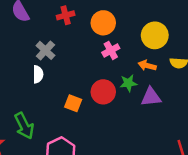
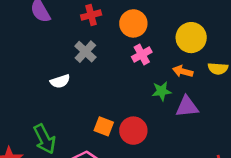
gray cross: (45, 50) -> (85, 52), moved
white semicircle: (38, 74) -> (60, 81), turned 72
red circle: (103, 92) -> (133, 131), moved
orange square: (73, 103) -> (104, 126), moved

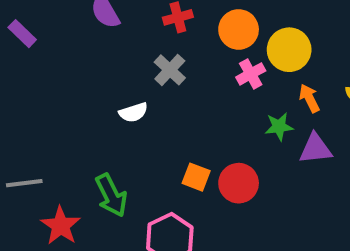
yellow circle: (191, 38) -> (289, 50), moved
orange arrow: (183, 71) -> (309, 98), turned 48

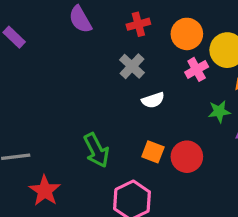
white semicircle: (133, 112) -> (153, 100), moved
green arrow: (111, 195) -> (96, 150), moved

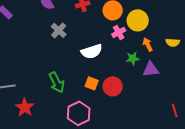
gray cross: (132, 66) -> (59, 30), moved
white semicircle: (153, 100) -> (92, 51), size x1.5

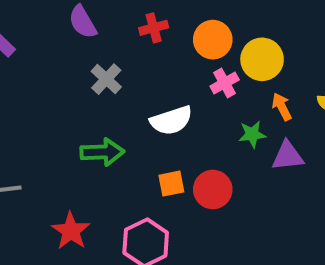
green arrow: (57, 82) -> (102, 152), moved, turned -65
orange square: (92, 83) -> (171, 184), turned -32
red star: (25, 107) -> (71, 231), moved

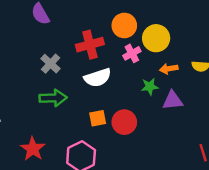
red cross: (154, 28) -> (90, 45), moved, size x1.5
gray cross: (106, 79) -> (51, 64), moved
orange arrow: (282, 107) -> (169, 69), turned -72

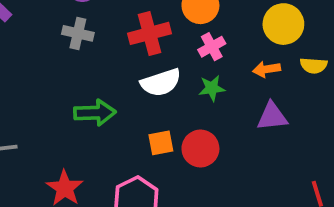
yellow circle: (156, 38) -> (283, 24), moved
gray cross: (51, 64) -> (78, 33), moved, turned -30
green star: (150, 87) -> (212, 88), moved

